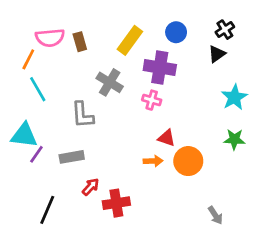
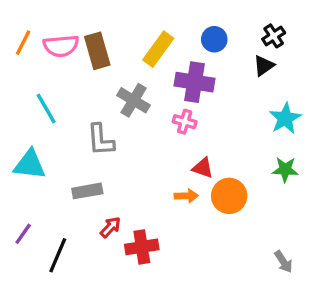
brown rectangle: (80, 42) -> (97, 51), size x1.5
orange line: (28, 59) -> (23, 43), moved
purple line: (36, 154) -> (23, 234), moved
gray arrow: (215, 215) -> (284, 262), moved

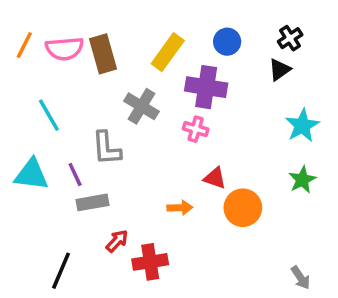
green star: (285, 169) -> (302, 180), turned -30
orange arrow: (186, 196) -> (180, 208), moved
purple line: (23, 234) -> (75, 175), moved, turned -60

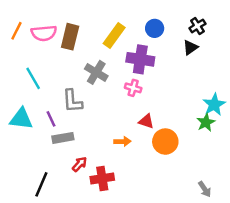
brown rectangle: (103, 54) -> (70, 37), turned 30
cyan star: (302, 126) -> (214, 105), moved

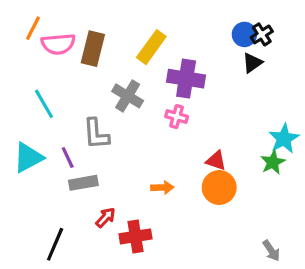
blue circle: (155, 28) -> (244, 34), moved
orange line: (16, 31) -> (33, 28), moved
cyan triangle: (21, 119) -> (28, 158), turned -35
red triangle: (146, 121) -> (216, 161), moved

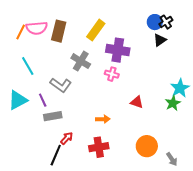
orange line: (33, 28) -> (21, 32), moved
gray L-shape: (96, 134) -> (61, 85), turned -50
orange circle: (219, 188) -> (147, 146), moved
red cross: (136, 236) -> (99, 147), moved
black line: (55, 244) -> (56, 155), moved

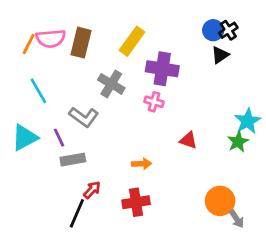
orange circle: (147, 146) -> (220, 201), moved

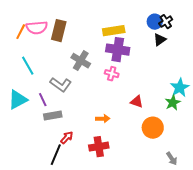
yellow rectangle: (132, 41) -> (114, 31), moved, turned 45
orange circle: (220, 201) -> (153, 128), moved

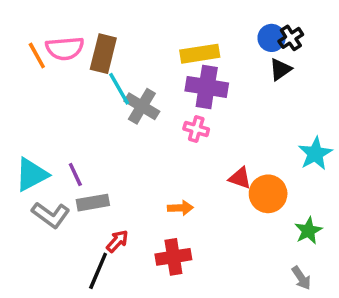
orange line: (21, 32) -> (37, 55), turned -56
cyan line: (28, 66) -> (119, 89), moved
gray L-shape: (61, 85) -> (51, 215), moved
green star: (173, 103) -> (308, 231), moved
orange circle: (153, 128) -> (268, 194), moved

